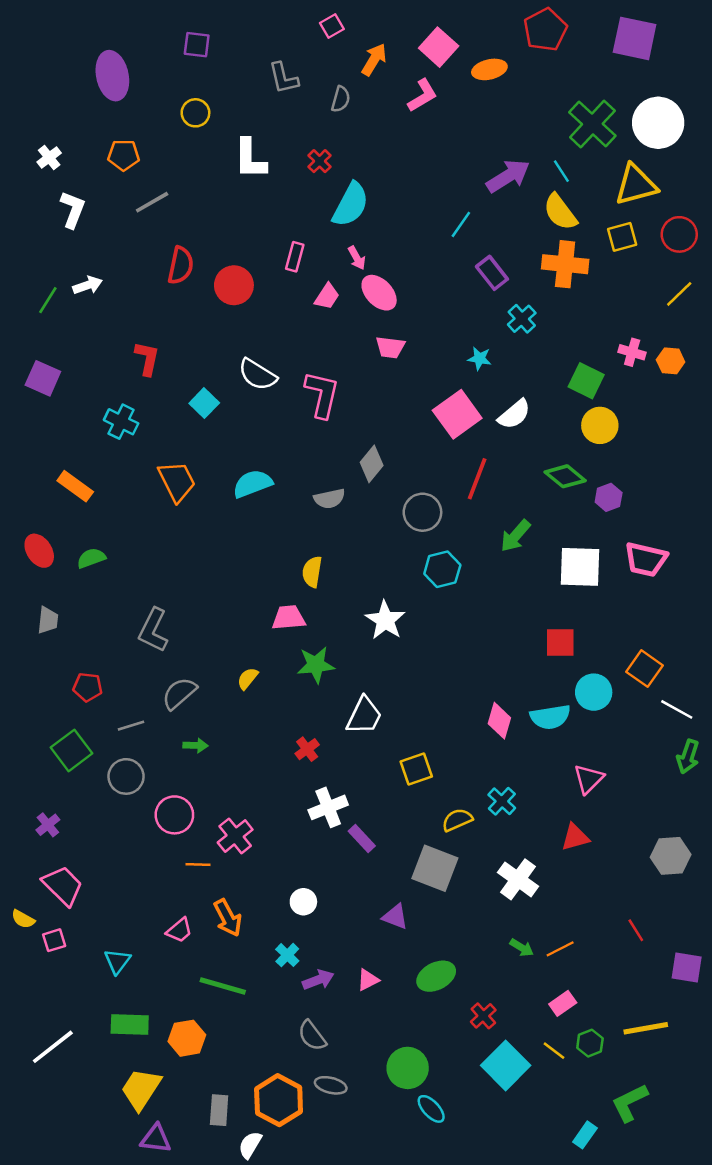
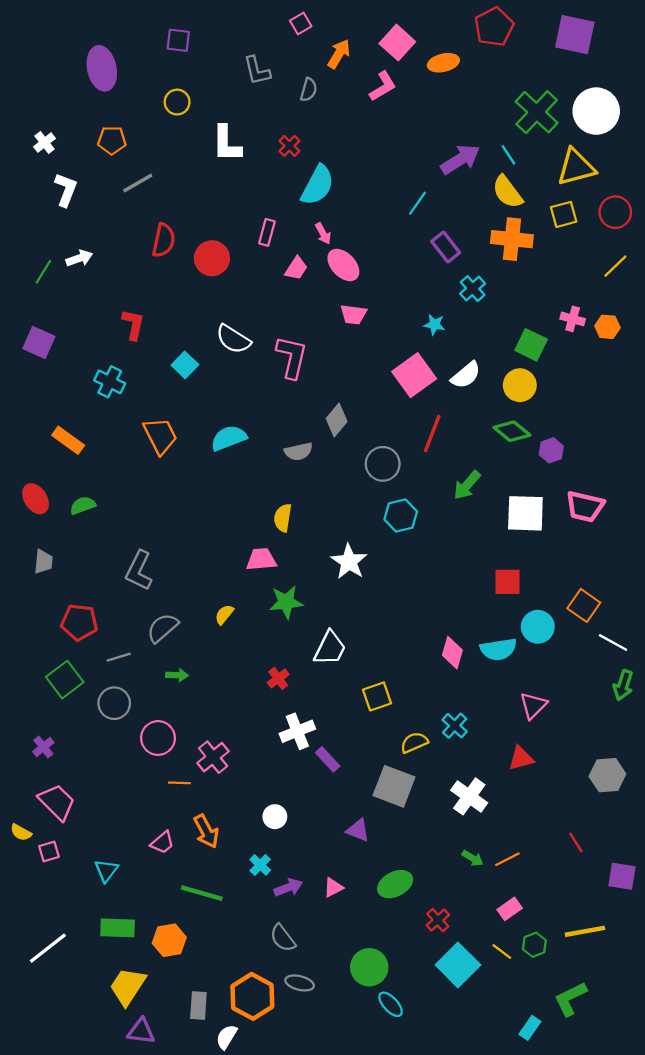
yellow circle: (600, 425) -> (520, 385), moved
red pentagon: (88, 687) -> (79, 622), size x1.4

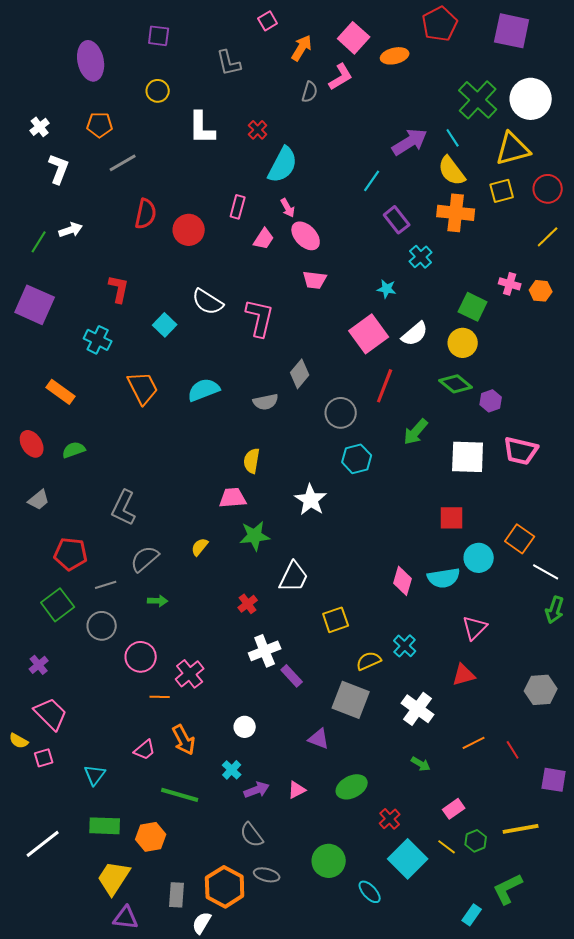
gray semicircle: (309, 90) -> (310, 92), moved
purple square: (39, 343) -> (35, 305), size x1.4
gray trapezoid: (43, 562) -> (39, 500), turned 45
orange line: (507, 859) -> (474, 743), moved
cyan ellipse: (391, 1004) -> (370, 892), moved

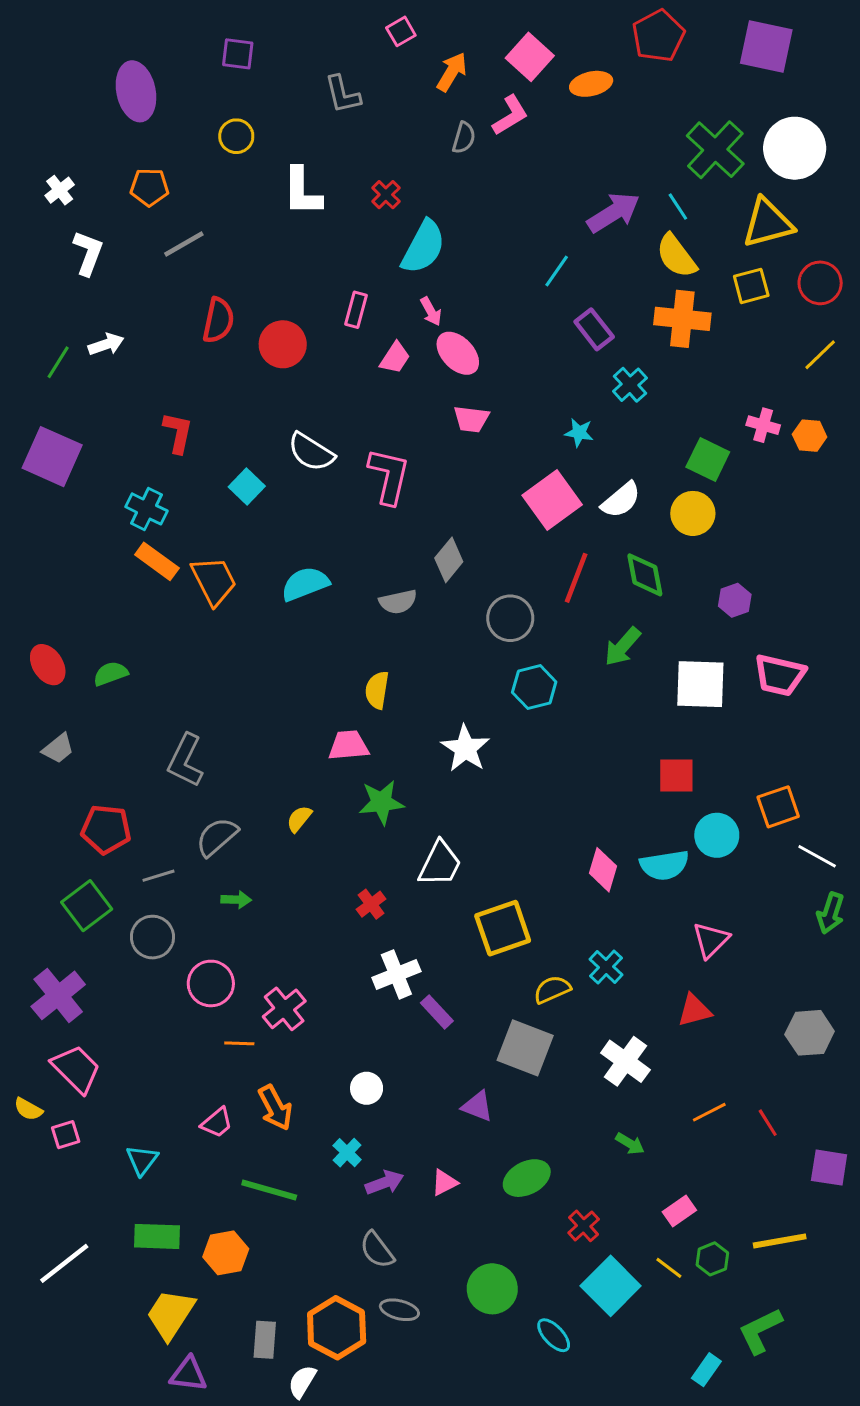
green diamond: (456, 384) -> (645, 575), moved, turned 40
orange rectangle: (61, 392) -> (157, 561), moved
orange square: (520, 539) -> (778, 807), turned 36
yellow square: (336, 620) -> (503, 928), size x1.4
purple cross: (39, 665) -> (58, 995), size x1.8

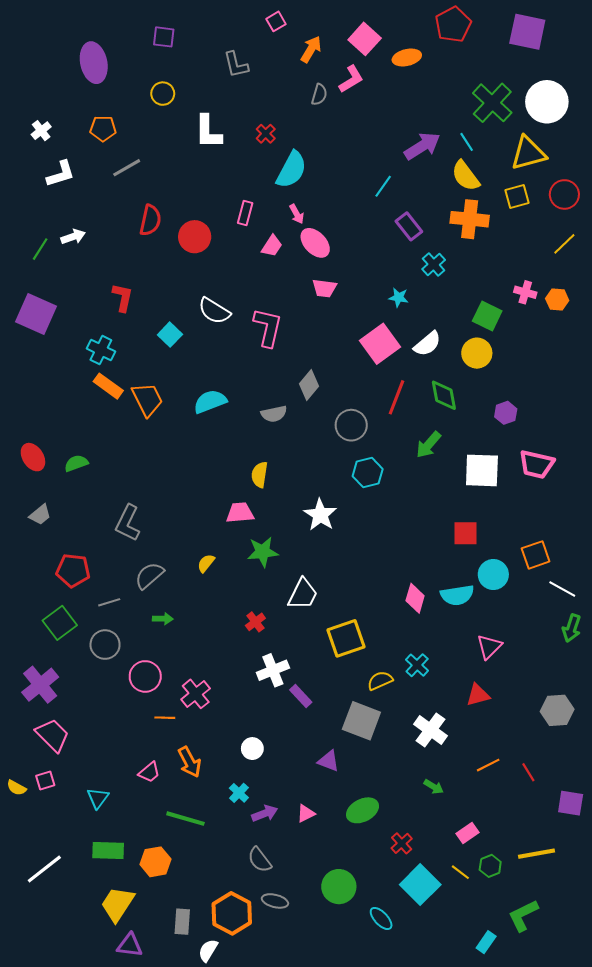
white L-shape: (88, 253) -> (61, 174), turned 52
yellow semicircle: (28, 1109) -> (16, 788), moved

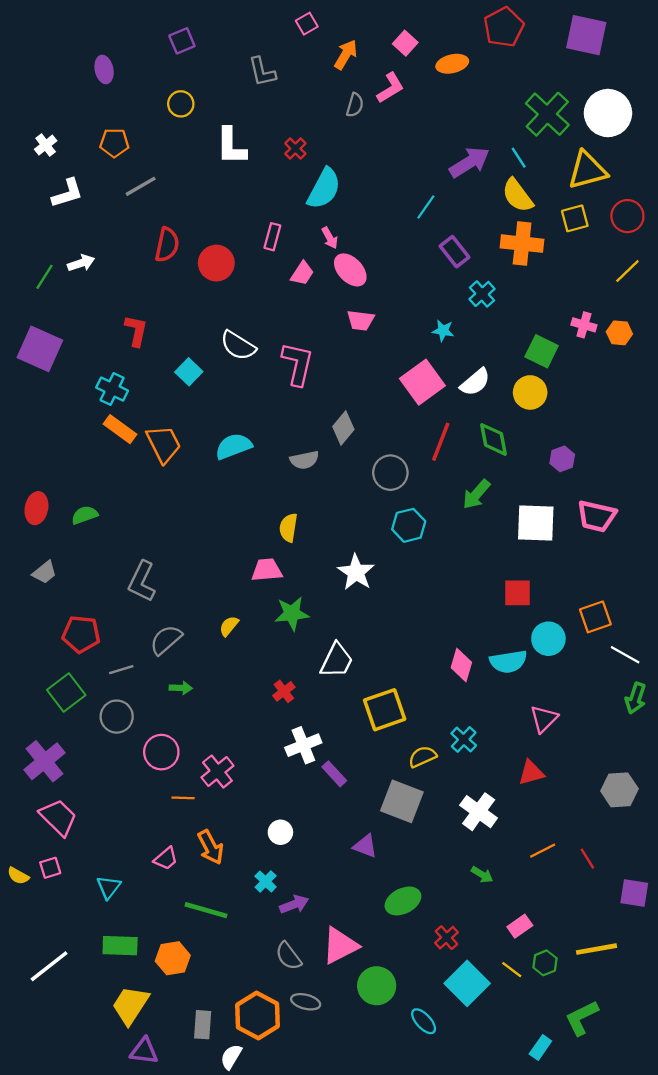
purple square: (164, 37) -> (182, 41), turned -30
pink square: (365, 39) -> (405, 43), size x0.7
purple ellipse: (94, 63) -> (104, 69), size x0.6
red ellipse: (33, 457) -> (36, 508), turned 44
pink triangle: (306, 813) -> (340, 946), moved, size x1.8

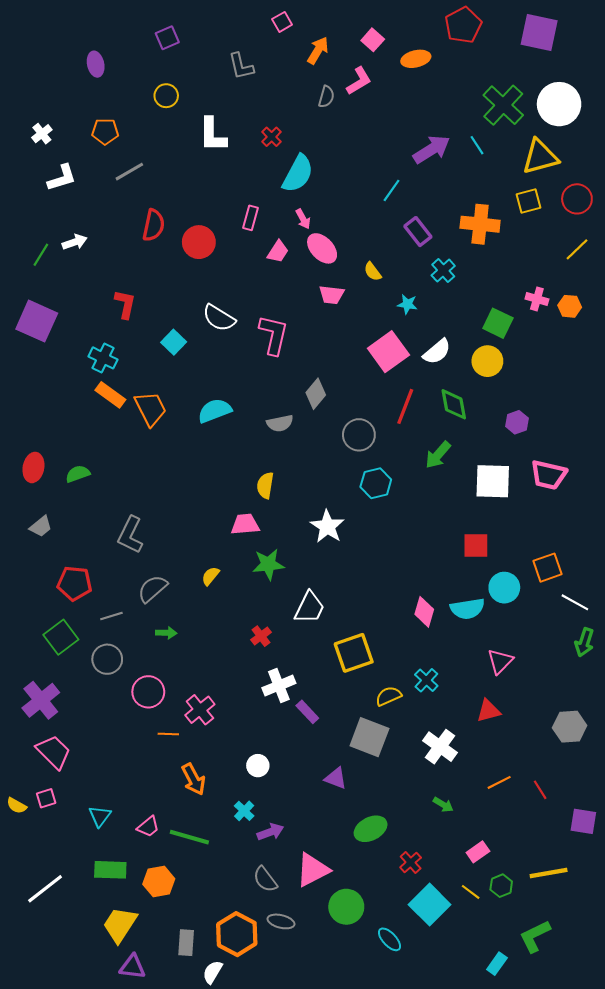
yellow semicircle: (518, 195) -> (373, 272), moved, size x0.6
pink trapezoid: (166, 859) -> (148, 827), moved

